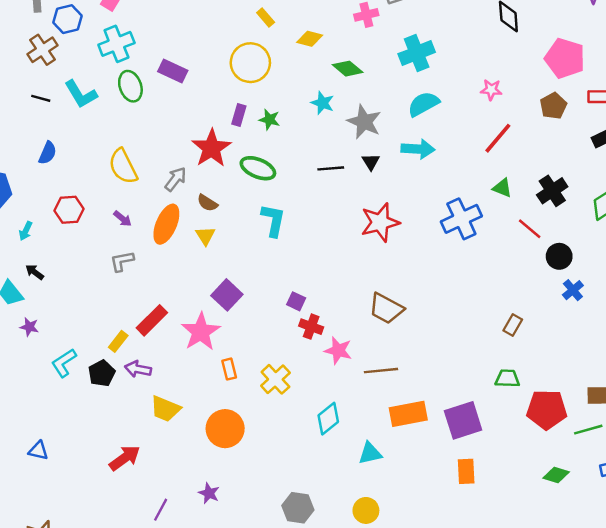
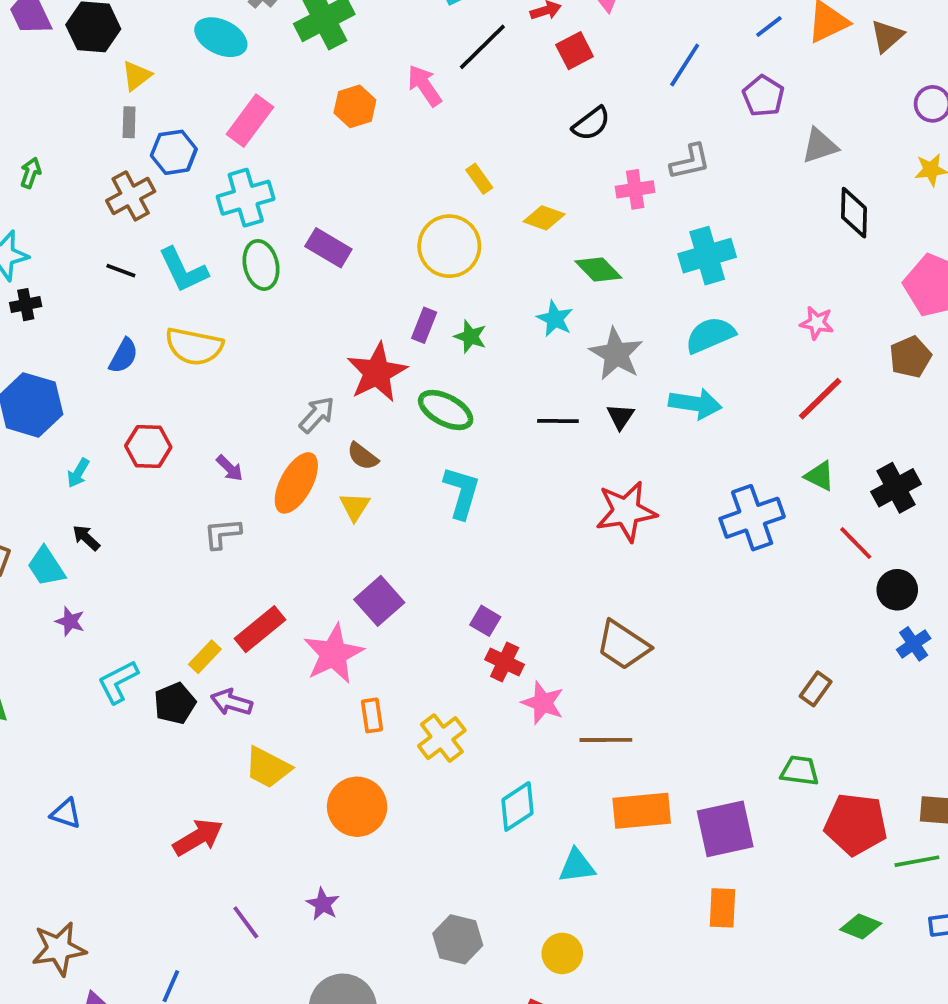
yellow semicircle: (123, 166) -> (194, 346), moved, turned -57
purple line: (161, 510) -> (246, 922), turned -70

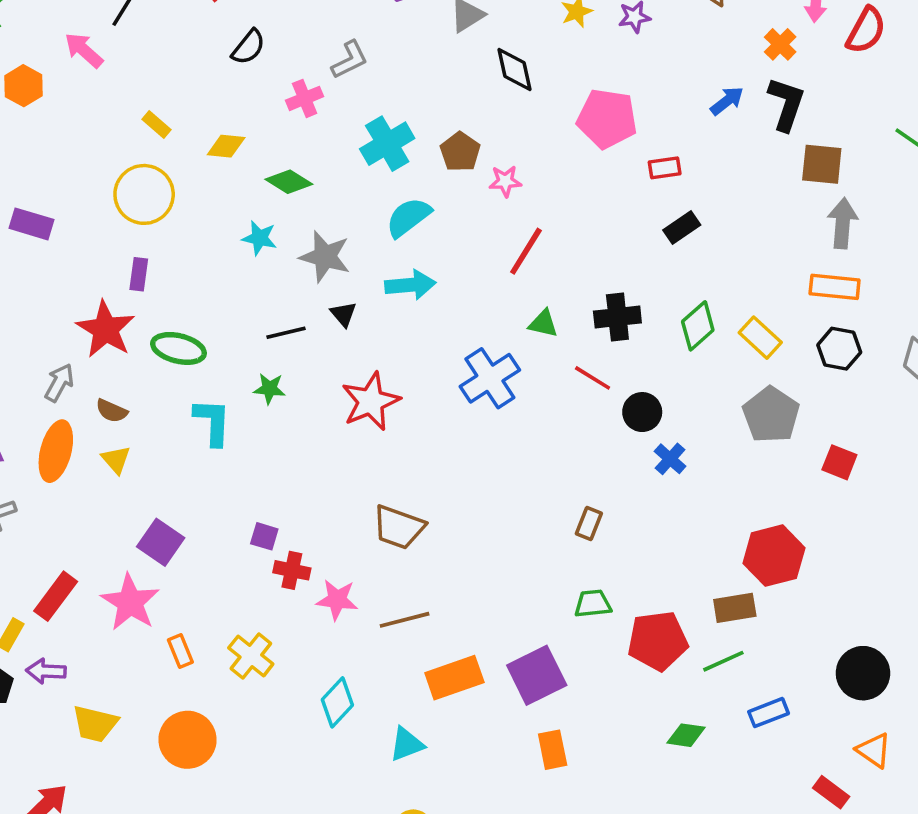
green star: (470, 337) -> (269, 389), moved
brown pentagon: (910, 357) -> (460, 152), moved
black cross: (896, 488) -> (617, 317), turned 36

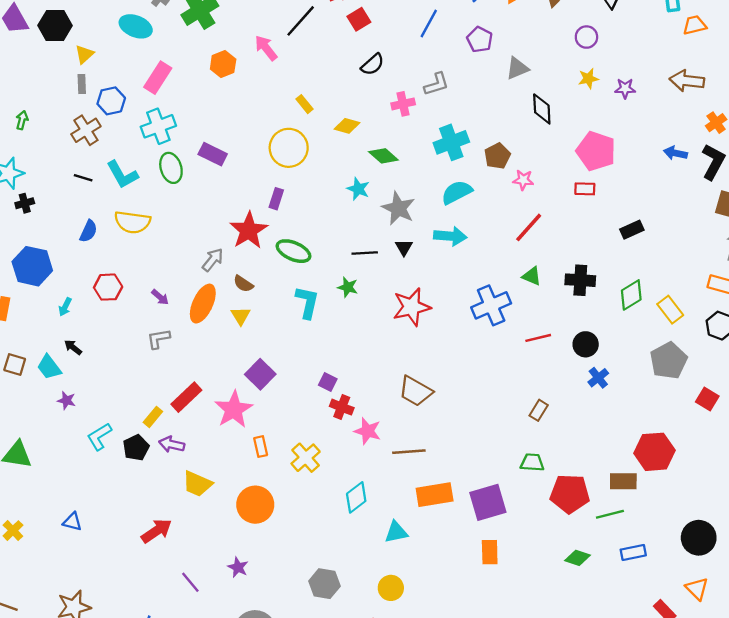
blue arrow: (727, 101) -> (675, 153), turned -140
red rectangle: (665, 168) -> (585, 189), moved
red line: (593, 378) -> (538, 338), moved, turned -55

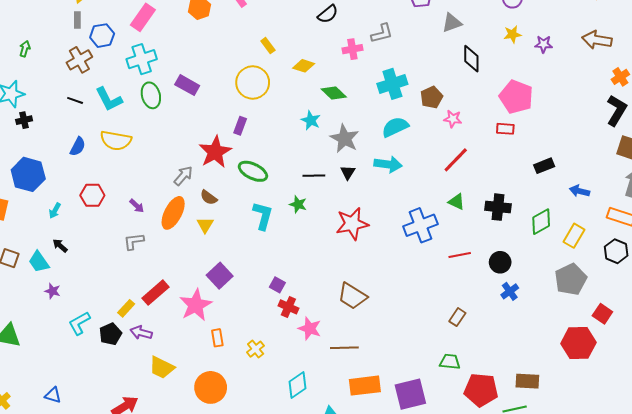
blue arrow: (675, 153) -> (580, 191), moved
yellow rectangle: (670, 310) -> (574, 236), turned 65
red hexagon: (654, 452) -> (578, 343), moved
yellow cross: (306, 458) -> (256, 349), size x0.7

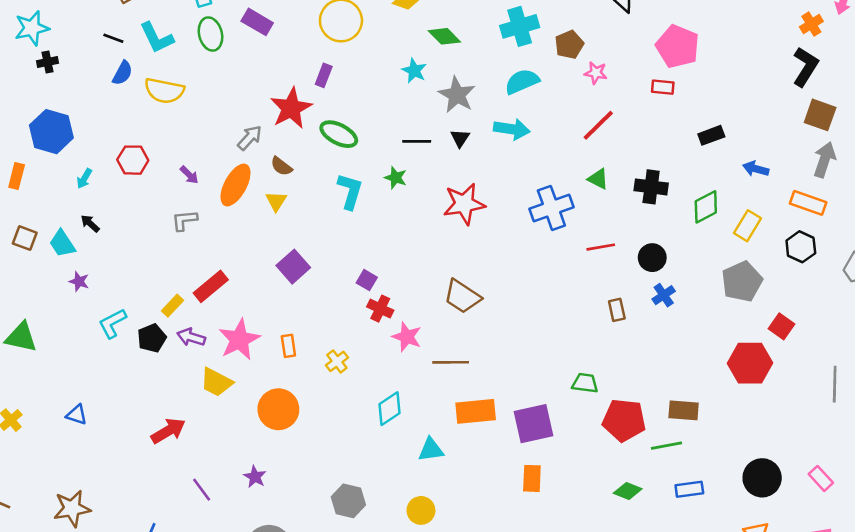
blue semicircle: (78, 147) -> (123, 73), moved
pink star: (196, 305) -> (239, 340), moved
brown rectangle: (457, 317) -> (617, 310), moved, turned -48

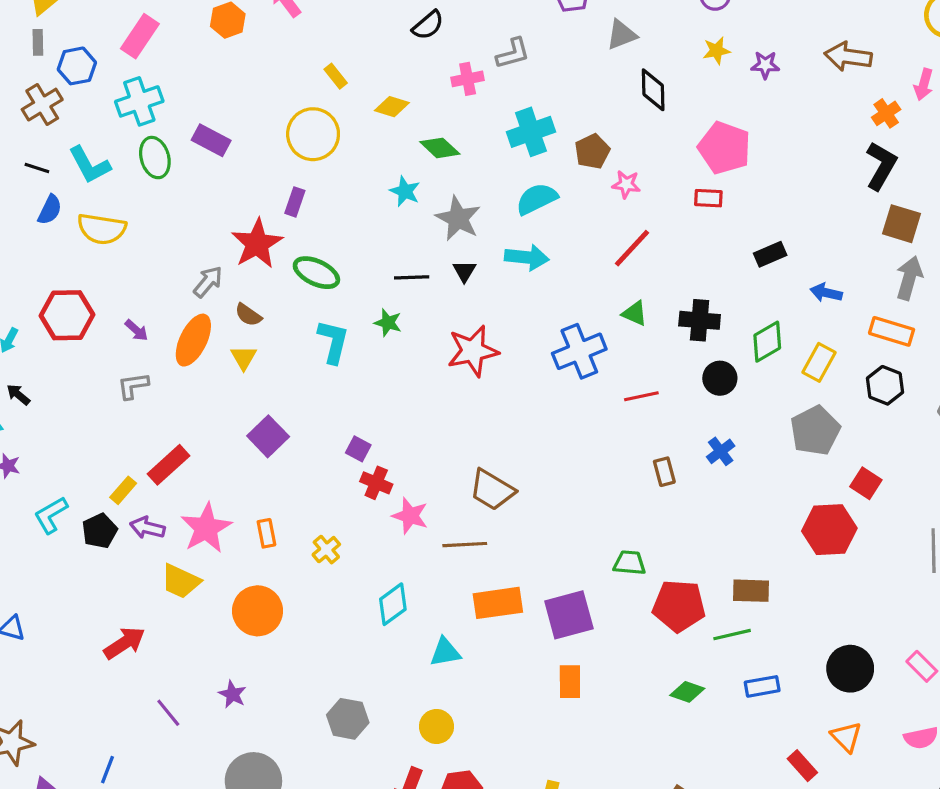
red hexagon: (133, 160) -> (67, 315), size x1.4
black circle: (652, 258) -> (720, 378), moved
brown trapezoid: (462, 297) -> (492, 490), moved

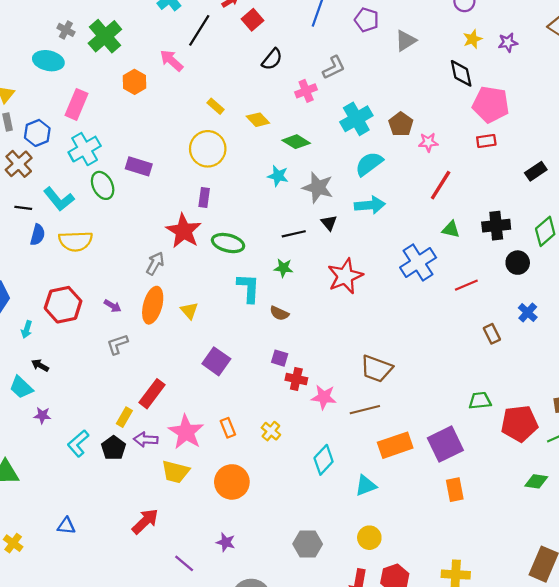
black diamond: (653, 90) -> (461, 73), moved
yellow diamond: (392, 107) -> (258, 120), turned 40
brown semicircle: (248, 315) -> (279, 313), moved

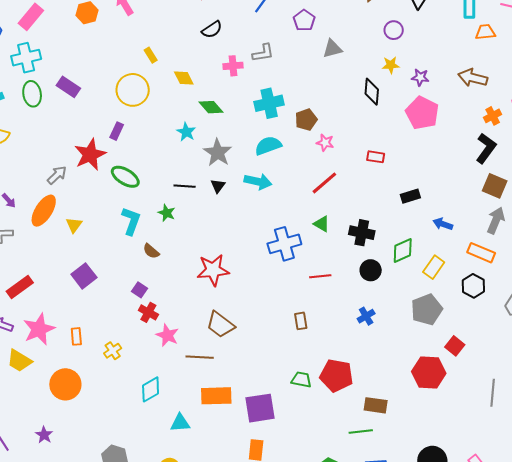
pink pentagon: (491, 105) -> (422, 113), moved
red star: (345, 276) -> (213, 270), moved
brown rectangle: (492, 334) -> (301, 321), moved
red pentagon: (519, 424) -> (336, 375), moved

